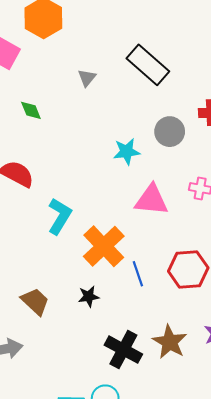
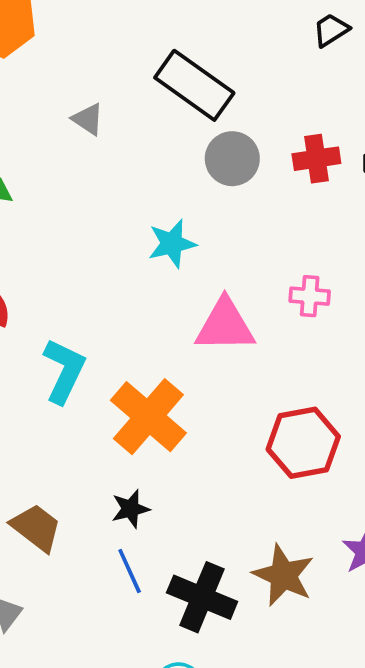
gray triangle: (87, 78) -> (88, 119), turned -30
gray circle: (170, 132) -> (232, 159), moved
blue line: (138, 274) -> (130, 571), moved

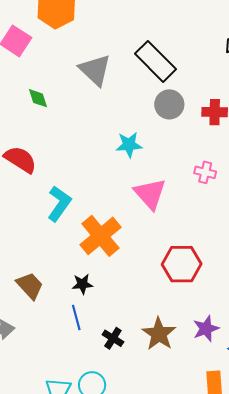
gray triangle: (88, 119) -> (95, 70), size x1.8
pink cross: (310, 296) -> (205, 172), moved
pink triangle: (225, 325) -> (150, 194), turned 39
black cross: (202, 597) -> (113, 338), size x0.6

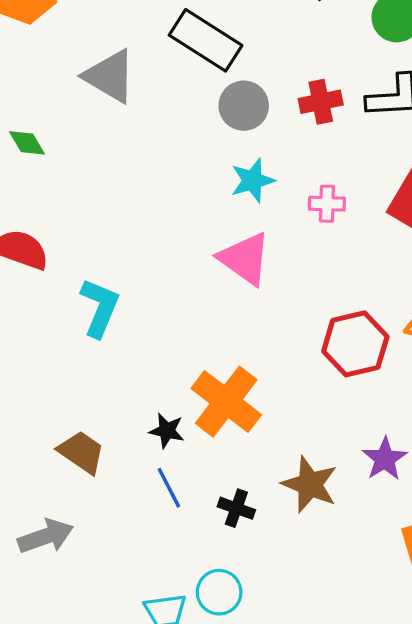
cyan star: (129, 145) -> (252, 180), moved
orange cross: (101, 236) -> (226, 402), moved
red hexagon: (182, 264) -> (355, 344), moved
black star: (82, 284) -> (167, 431), turned 30

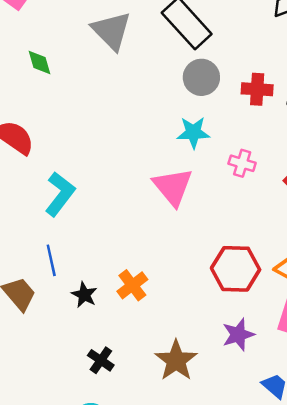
orange cross: (226, 402) -> (132, 285), size x0.6
purple star: (385, 459) -> (238, 335), moved
blue line: (169, 488) -> (51, 260), moved
black cross: (236, 508) -> (101, 360), moved

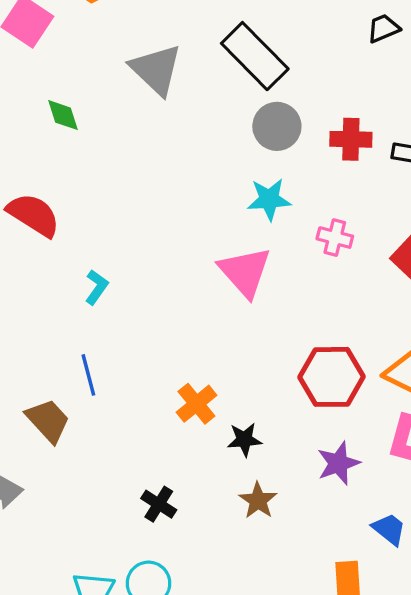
cyan L-shape: (60, 194) -> (97, 287), size x0.6
black star: (84, 295) -> (244, 440), moved, turned -30
brown star: (176, 360) -> (258, 501), size x0.7

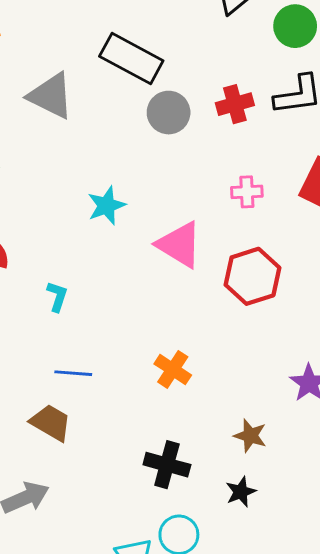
cyan star: (269, 199) -> (106, 206), moved
blue line: (88, 375) -> (73, 373), turned -54
red hexagon: (332, 377) -> (253, 276), moved
black star: (244, 440) -> (241, 492), moved
black cross: (159, 504) -> (167, 465), size x1.4

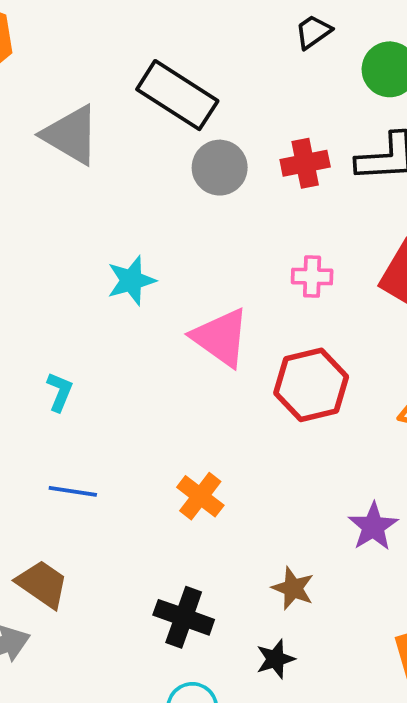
brown trapezoid: (51, 423) -> (42, 584), moved

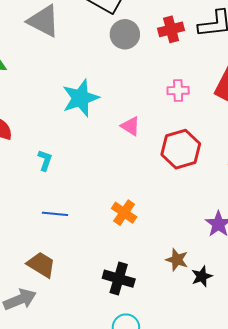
cyan star: (131, 281) -> (80, 98), size x1.4
pink triangle: (221, 337) -> (130, 126), size x0.6
black star: (275, 659) -> (202, 276), moved

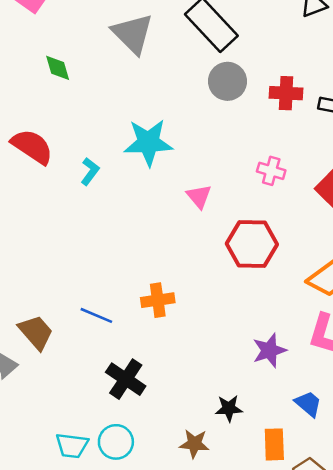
cyan L-shape: (45, 160) -> (90, 171), moved
orange cross: (124, 213) -> (158, 300), turned 30
blue line: (55, 214) -> (96, 315), moved
brown star: (177, 260) -> (194, 444), moved, turned -30

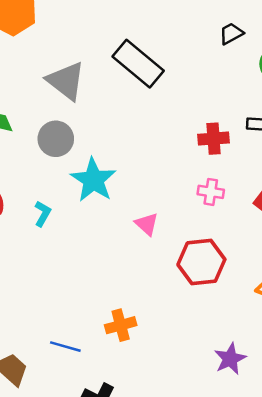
gray circle: (227, 81) -> (56, 139), moved
red cross: (286, 93) -> (214, 139), moved
cyan star: (148, 142) -> (93, 180), turned -30

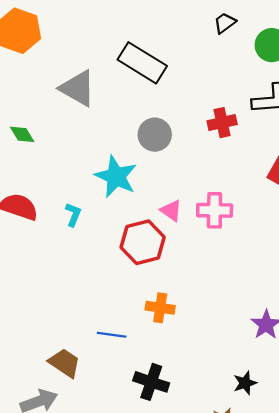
gray circle: (56, 139) -> (155, 135), moved
pink cross: (211, 192) -> (215, 210), moved, size x1.4
red hexagon: (201, 262) -> (143, 242), moved
orange cross: (121, 325) -> (160, 308), turned 32

